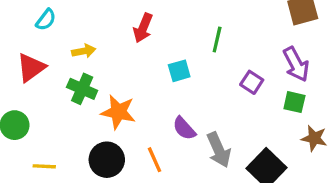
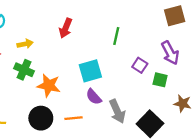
cyan square: (179, 71) -> (90, 71), moved, size x1.5
green square: (294, 102) -> (160, 80), moved
orange line: (155, 160) -> (73, 118), turned -72

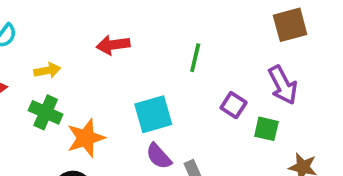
red arrow: (66, 28) -> (113, 45), turned 60
orange star: (49, 85) -> (86, 138), turned -30

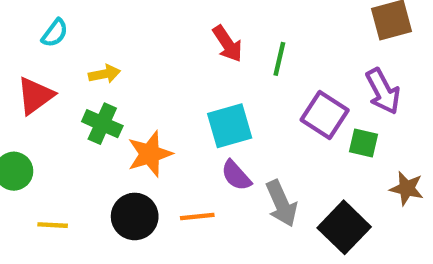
red arrow: (113, 45) -> (227, 44), moved, turned -116
purple square: (234, 105) -> (325, 115), size x1.5

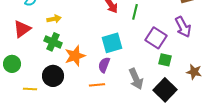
green square: (363, 143) -> (165, 60), moved
purple semicircle: (236, 175) -> (104, 65), moved, turned 63
black circle: (135, 216) -> (53, 76), moved

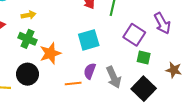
purple semicircle: (104, 65) -> (90, 71), moved

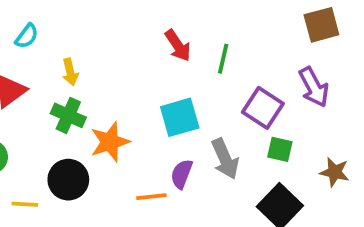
yellow arrow: (29, 15) -> (70, 72), turned 88
gray arrow: (114, 77) -> (225, 159), moved

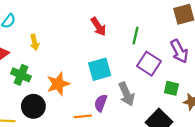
green line: (223, 59) -> (135, 36), moved
green cross: (68, 115) -> (21, 75), moved
green square: (280, 149) -> (171, 88), moved

